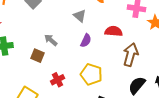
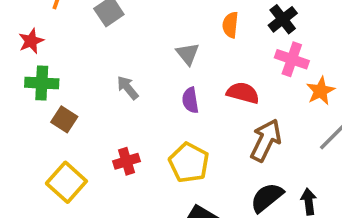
purple semicircle: (86, 41) -> (190, 100), turned 136
brown square: (37, 56) -> (64, 119), moved

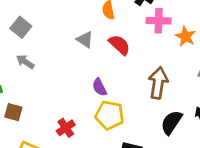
gray arrow: (128, 88) -> (25, 62), moved
red semicircle: (243, 93) -> (119, 45), moved, turned 45
purple semicircle: (190, 100) -> (100, 87), moved

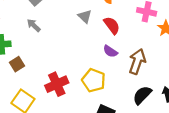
purple semicircle: (100, 87) -> (110, 51), moved, turned -40
brown square: (13, 112) -> (17, 64), turned 32
red cross: (66, 128) -> (57, 84), size x1.5

